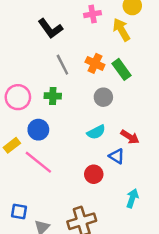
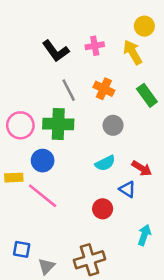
pink cross: (93, 14) -> (95, 46), moved
green rectangle: (121, 69) -> (147, 95), moved
green cross: (53, 96) -> (58, 124), size x1.6
yellow rectangle: (12, 145) -> (14, 178), turned 35

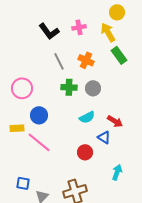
green rectangle: (147, 95) -> (119, 55), moved
green cross: (58, 124) -> (69, 87), moved, size x0.7

